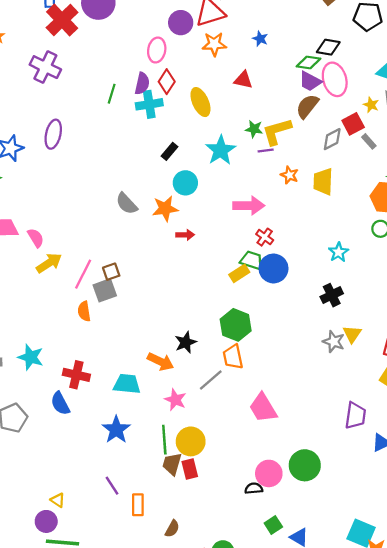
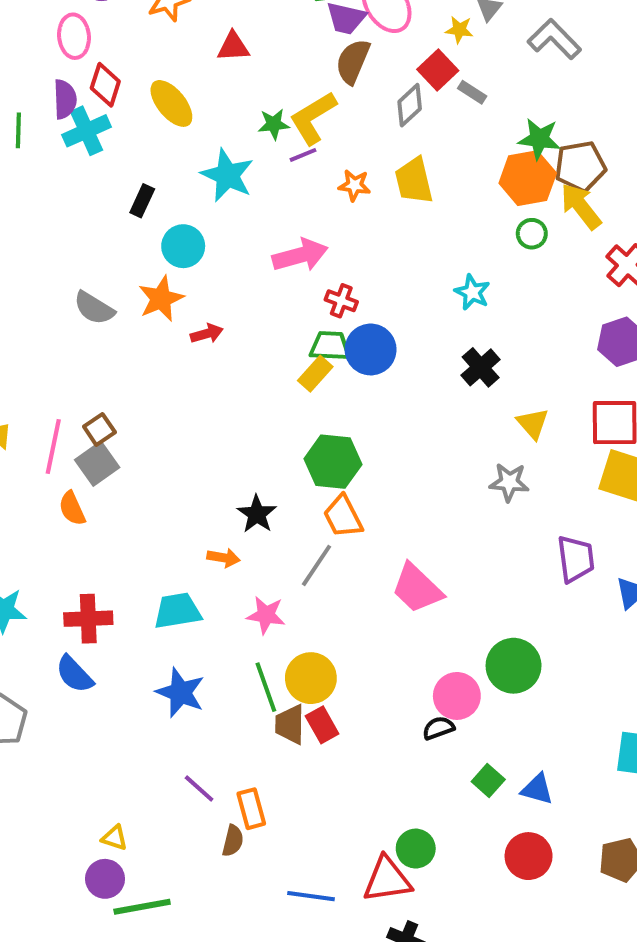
gray star: (334, 342) -> (509, 482), moved
orange arrow: (161, 362) -> (224, 558), size x0.7
brown semicircle: (172, 529) -> (233, 841), moved

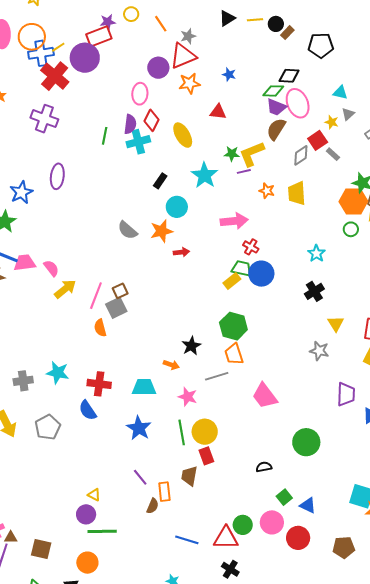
gray line: (316, 565) -> (217, 376), turned 30
pink circle: (457, 696) -> (272, 522), moved
brown trapezoid: (290, 724) -> (189, 476), moved

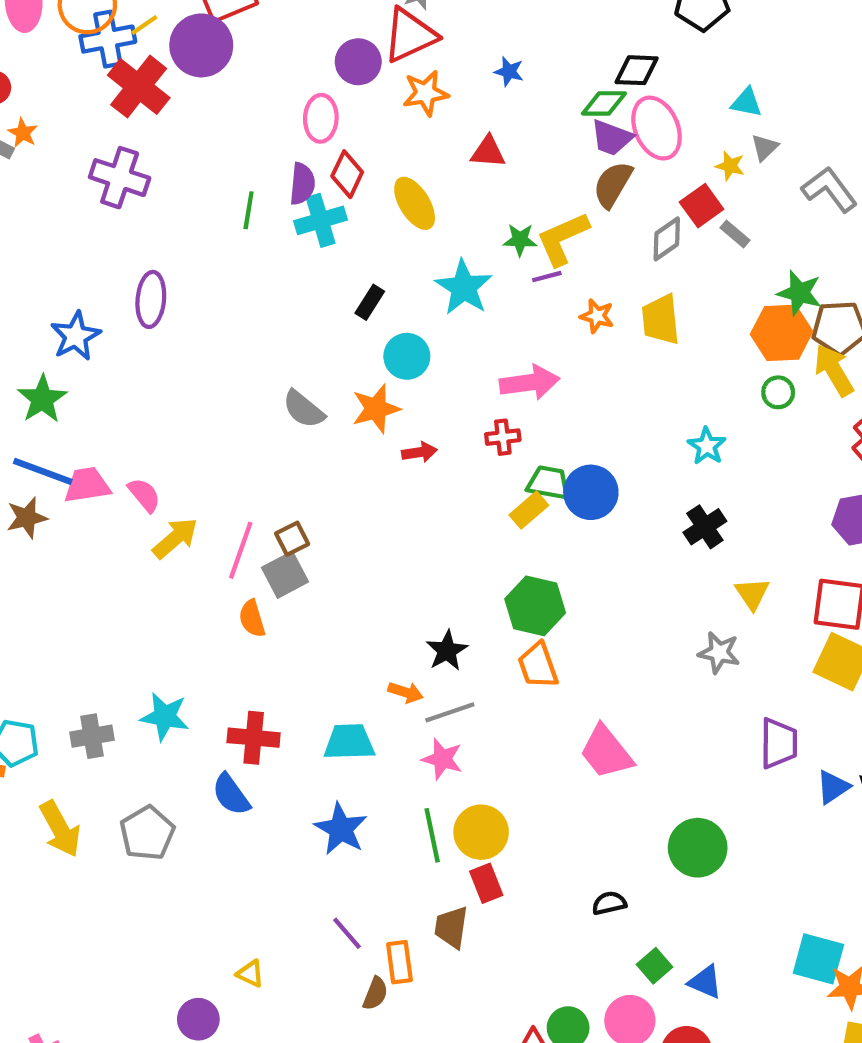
red cross: (251, 247) -> (503, 437), moved, turned -35
gray line: (217, 376) -> (450, 712), moved
purple circle: (86, 514) -> (198, 1019), moved

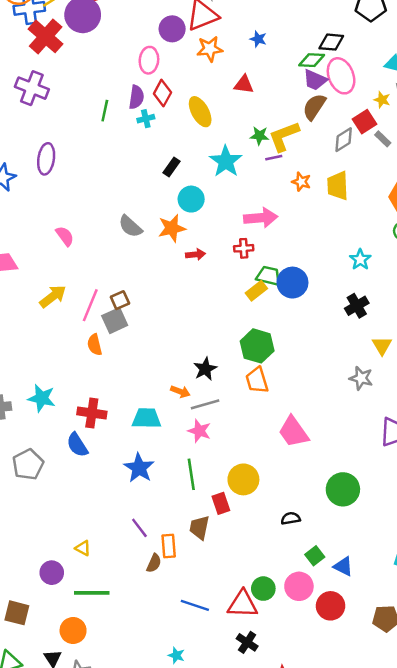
cyan cross: (321, 220) -> (146, 119), size x0.6
pink semicircle: (144, 495) -> (65, 236), moved
yellow circle: (481, 832) -> (243, 479), moved

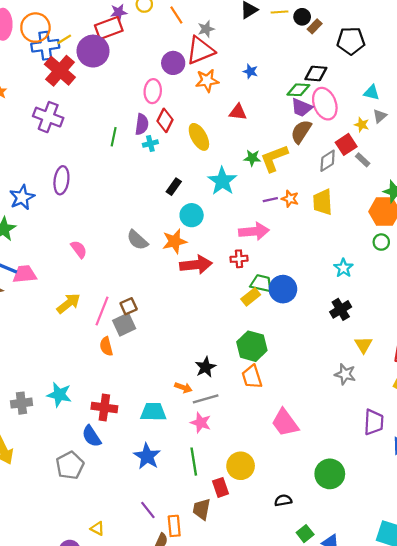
purple line: (274, 158) -> (270, 200), moved
red arrow: (196, 254) -> (196, 265), size x1.8
gray pentagon: (28, 464) -> (70, 465), moved

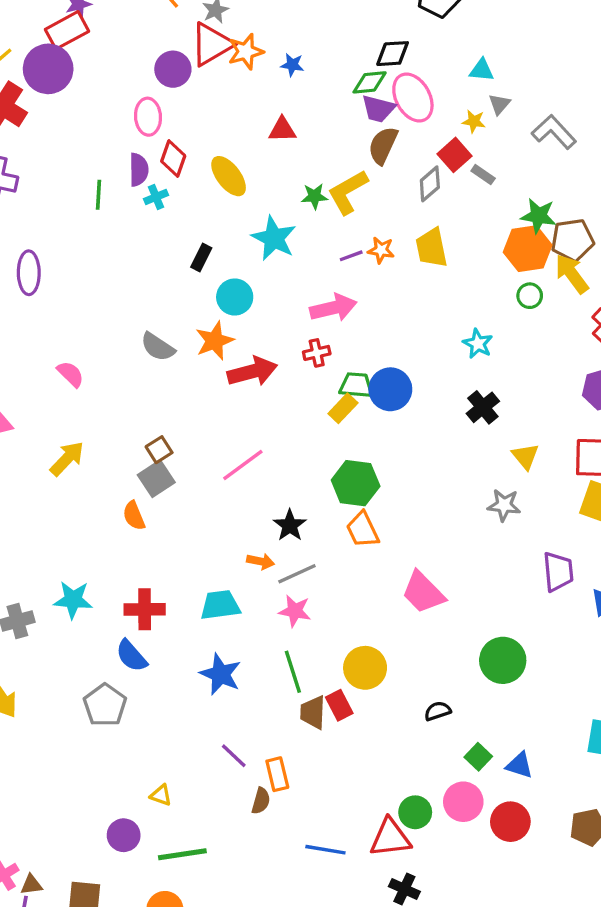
orange star: (207, 81) -> (246, 52), moved
pink line: (102, 311) -> (243, 465), moved, turned 40
brown trapezoid: (202, 509) -> (313, 712), moved

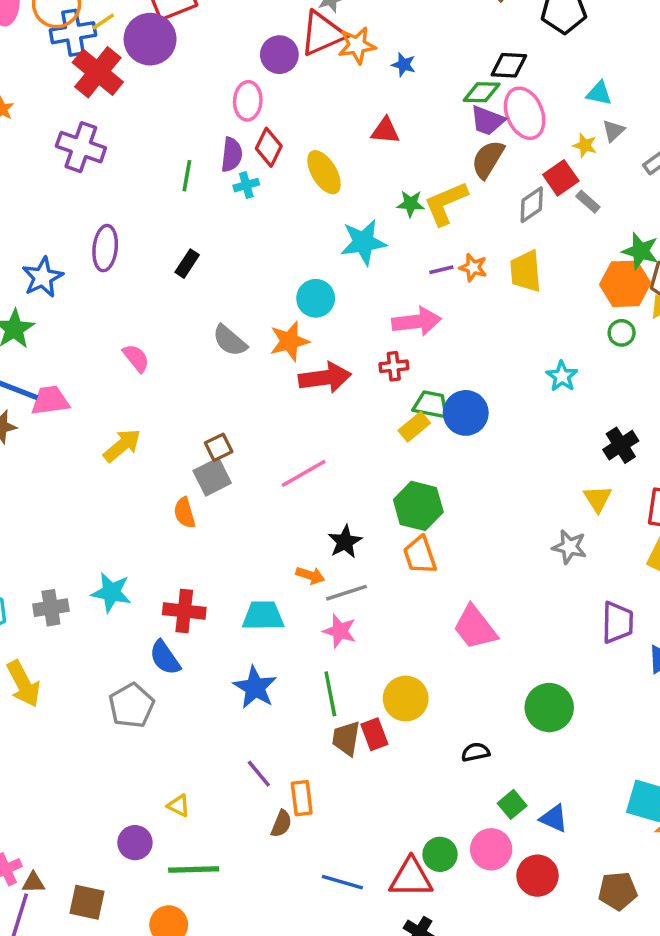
cyan star: (274, 238) -> (363, 242), turned 30
black rectangle: (201, 257) -> (187, 264), moved
black cross: (483, 407) -> (621, 445), moved

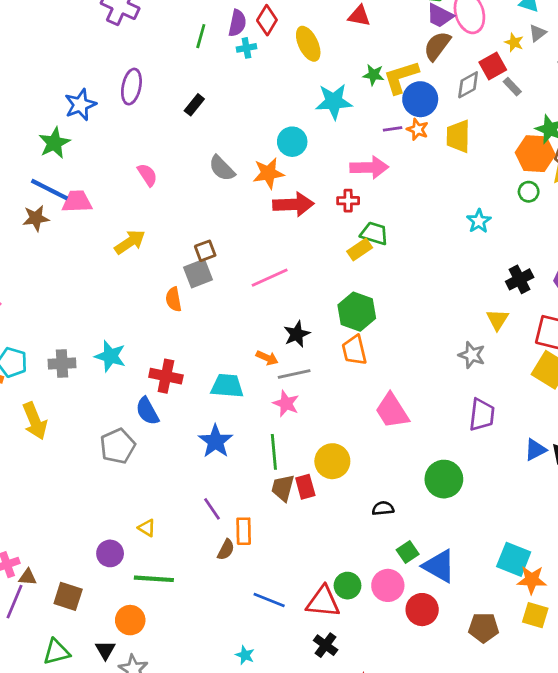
blue circle: (466, 413) -> (420, 99), moved
purple trapezoid: (617, 622) -> (482, 415), moved
blue triangle: (554, 818) -> (439, 566), size x1.5

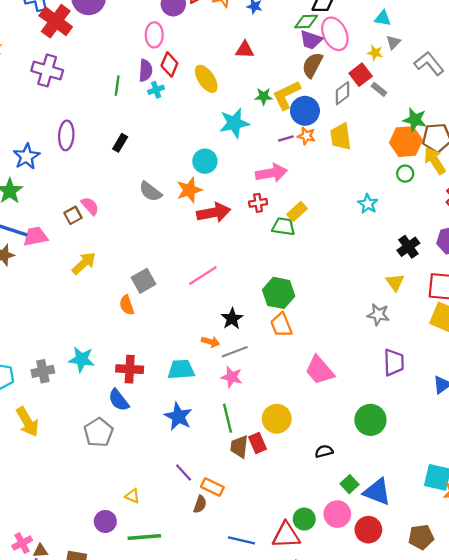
yellow rectangle: (360, 249) -> (297, 212), moved
brown square: (205, 251) -> (73, 215), moved
orange rectangle: (244, 531) -> (212, 487), turned -55

